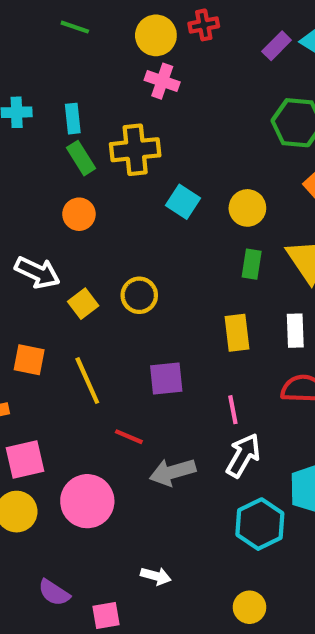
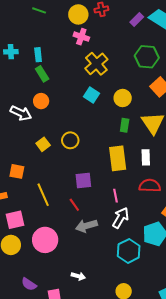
yellow cross: (135, 150) -> (96, 64), moved, turned -35
white arrow: (37, 272) -> (21, 113), moved
yellow rectangle: (237, 333) -> (118, 158), size x1.4
yellow line: (87, 381) -> (43, 195), moved
red line: (129, 437) -> (74, 205), moved, turned 32

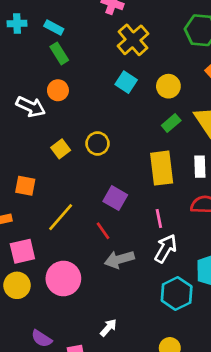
cyan rectangle: (38, 55) -> (54, 28), turned -56
green rectangle: (125, 125) -> (171, 123), turned 40
purple square: (83, 181) -> (115, 198), turned 36
yellow line: (43, 195) -> (61, 217), turned 65
white arrow: (78, 276) -> (108, 328), turned -64

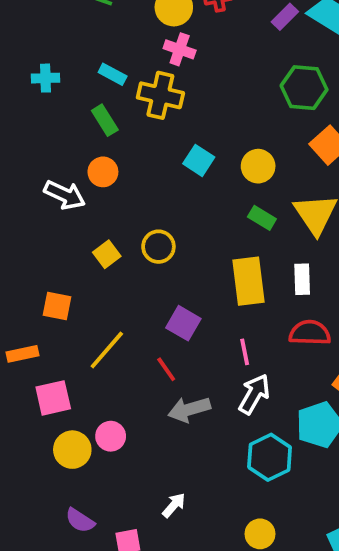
cyan rectangle: (54, 28) -> (113, 74), moved
yellow cross: (133, 40) -> (160, 95), moved, turned -36
green rectangle: (171, 123) -> (262, 218), turned 72
pink circle: (63, 279) -> (111, 436), size x0.6
yellow circle: (17, 285) -> (72, 450), moved

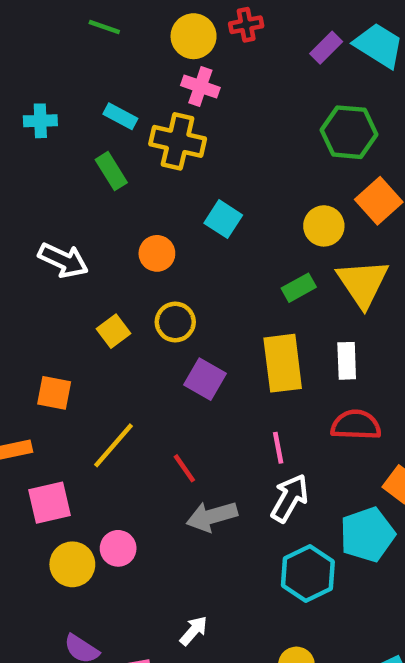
yellow circle: (258, 166) -> (324, 226), moved
orange circle: (103, 172) -> (157, 253), moved
green rectangle: (262, 218) -> (299, 288), turned -60
purple square: (183, 323) -> (205, 379), moved

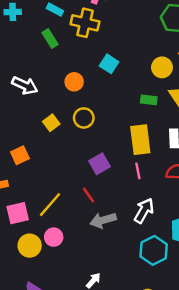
green rectangle: (299, 288) -> (149, 100), turned 35
purple square: (205, 379) -> (99, 164), moved, turned 30
orange square: (54, 393) -> (20, 155), turned -36
yellow line: (114, 445) -> (50, 205), moved
pink line: (278, 448) -> (138, 171), moved

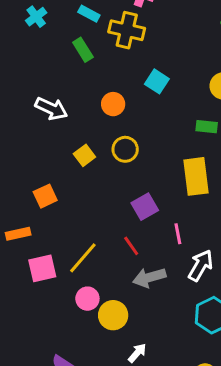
cyan cross: (13, 12) -> (36, 17), turned -35
pink line: (138, 171) -> (178, 234), moved
yellow circle: (30, 246) -> (113, 315), moved

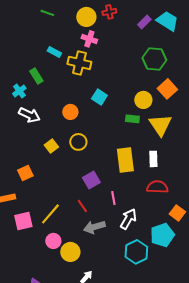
cyan cross: (36, 17) -> (19, 91), moved
green rectangle: (83, 50) -> (36, 76), moved
green rectangle: (207, 127) -> (132, 119), moved

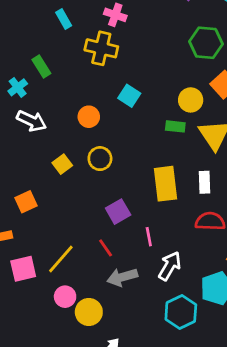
cyan rectangle: (54, 52) -> (64, 19), moved, turned 32

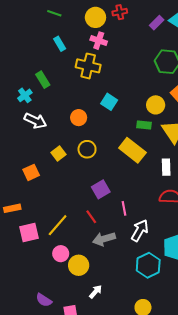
yellow rectangle: (166, 184) -> (132, 150), moved, turned -45
orange square: (26, 202) -> (31, 172), moved

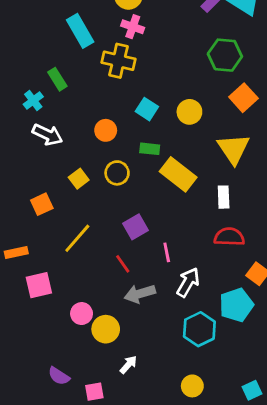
cyan rectangle: (60, 44) -> (80, 31), size x1.6
yellow circle: (156, 105) -> (189, 112), moved
green rectangle: (144, 125) -> (150, 149), moved
yellow line: (58, 225) -> (77, 238), moved

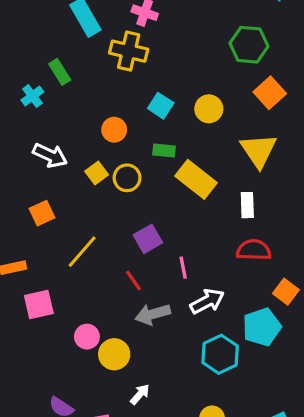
white arrow: (47, 135) -> (50, 155), moved
yellow square: (79, 179) -> (97, 173), moved
white arrow: (188, 282) -> (207, 301), turned 32

